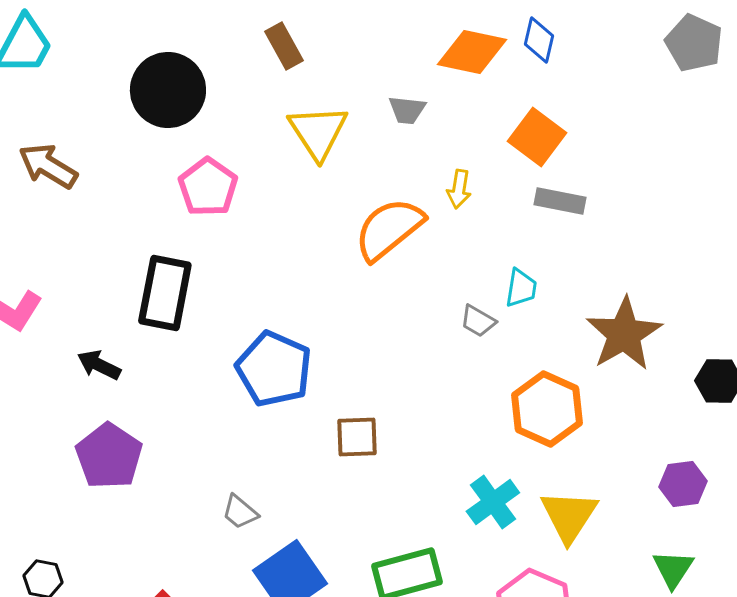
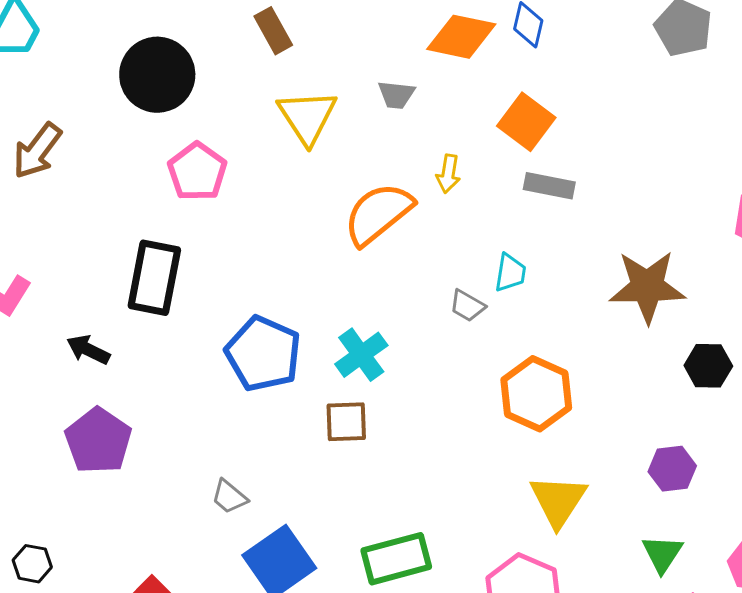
brown arrow: (48, 166) -> (37, 151), turned -84
brown star: (624, 334) -> (647, 287), moved, turned 30
cyan cross: (493, 502) -> (361, 355), moved

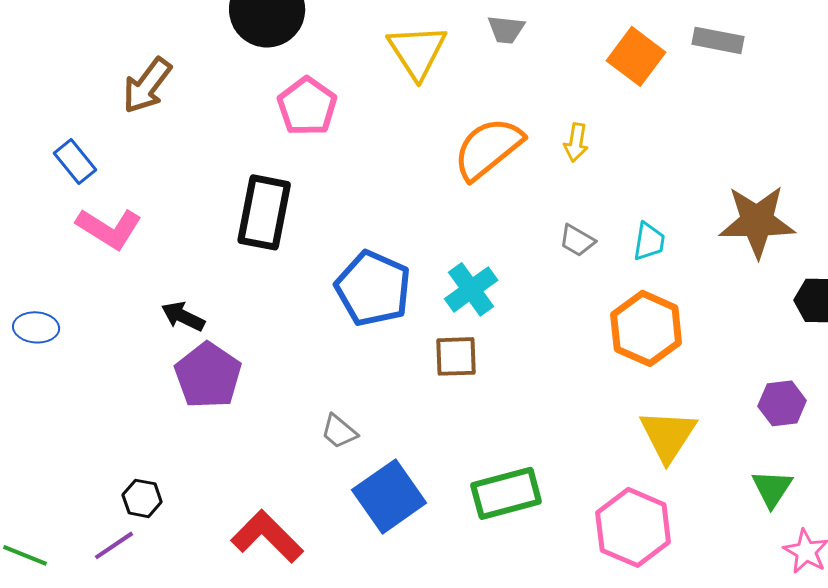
yellow arrow: (448, 174) -> (576, 142), moved
gray rectangle: (549, 186) -> (718, 40), moved
cyan trapezoid: (510, 273) -> (649, 241), moved
black arrow: (88, 350) -> (183, 316), moved

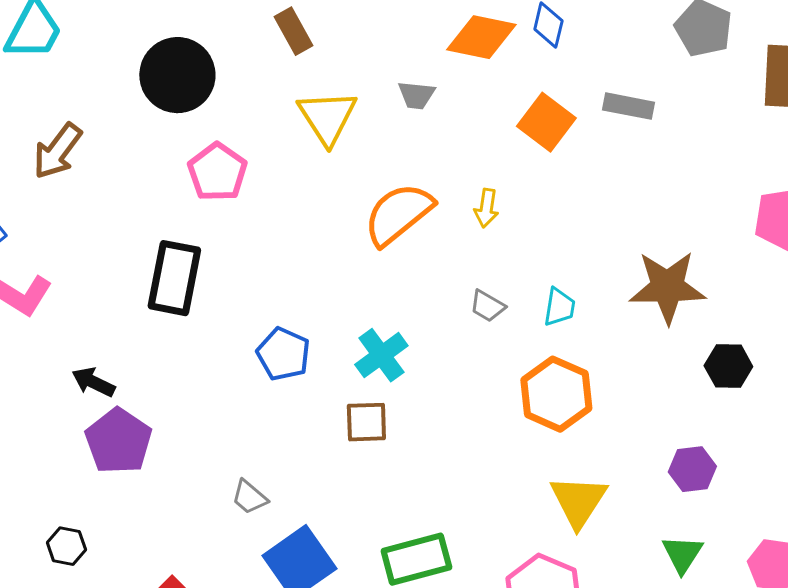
blue pentagon: (373, 288) -> (283, 354), size x0.7
black hexagon: (142, 498) -> (66, 546), moved

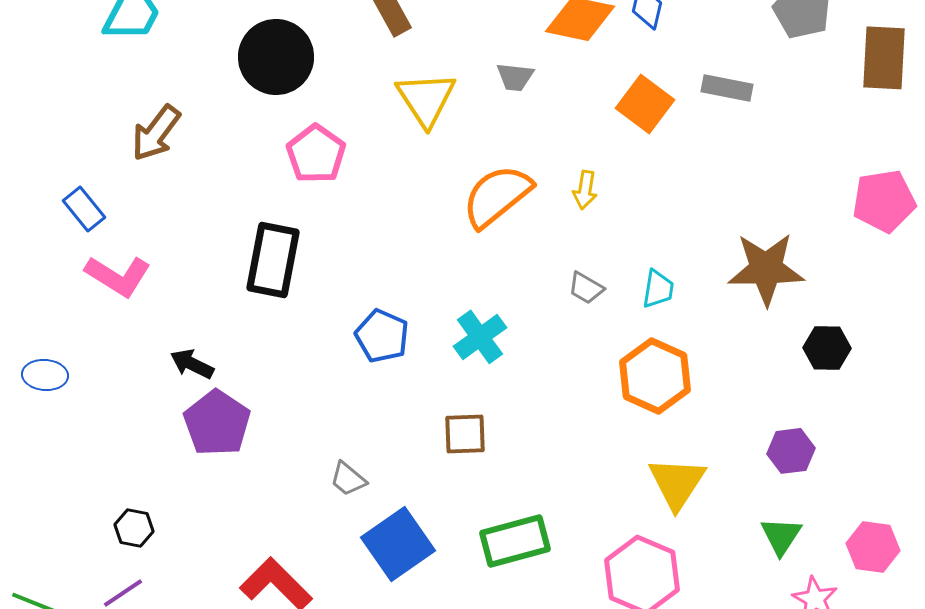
brown square: (366, 422) -> (465, 434), moved
black hexagon: (66, 546) -> (134, 528), moved

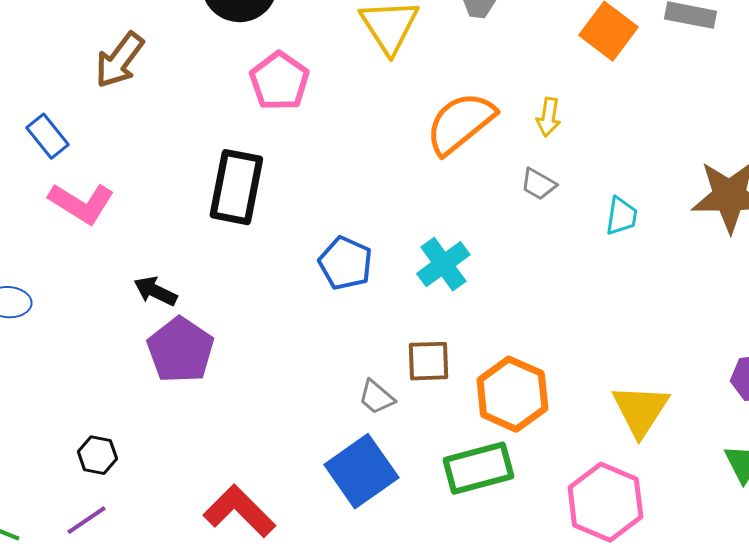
gray trapezoid: (586, 288) -> (538, 184), moved
orange hexagon: (655, 376) -> (512, 394), moved
gray trapezoid: (348, 479) -> (376, 397), moved

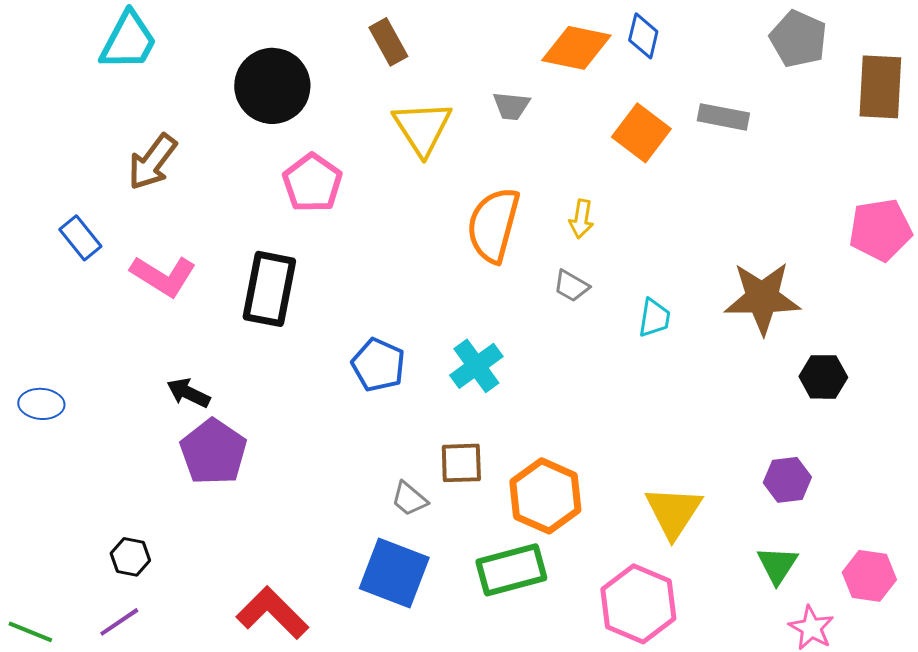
orange semicircle: (460, 123) -> (493, 225), turned -36
pink L-shape: (81, 203) -> (163, 276), moved
blue square: (361, 471) -> (394, 573), turned -34

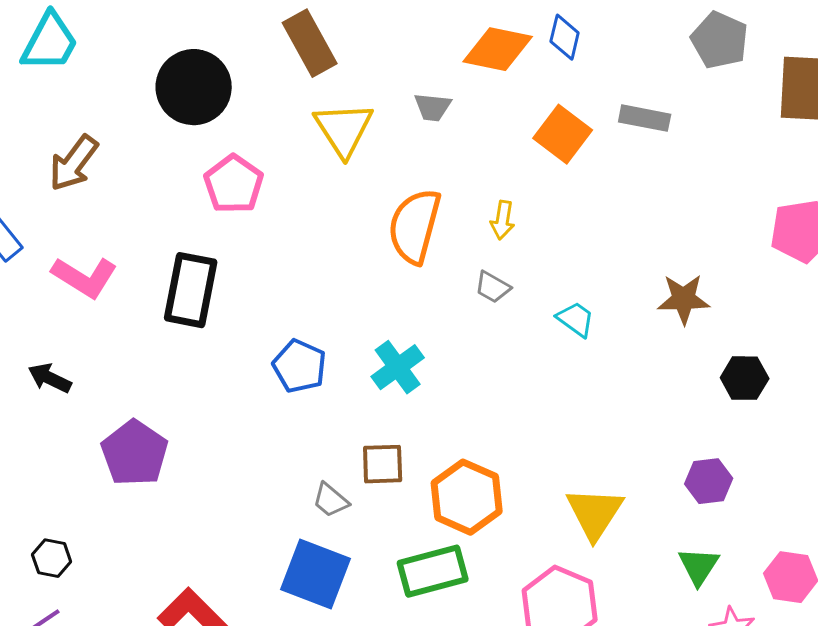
brown rectangle: (388, 42) -> (310, 43), size x1.4
brown star: (762, 298) -> (684, 299), size x0.7
cyan trapezoid: (654, 318) -> (576, 319), turned -63
black arrow: (188, 393) -> (50, 378), moved

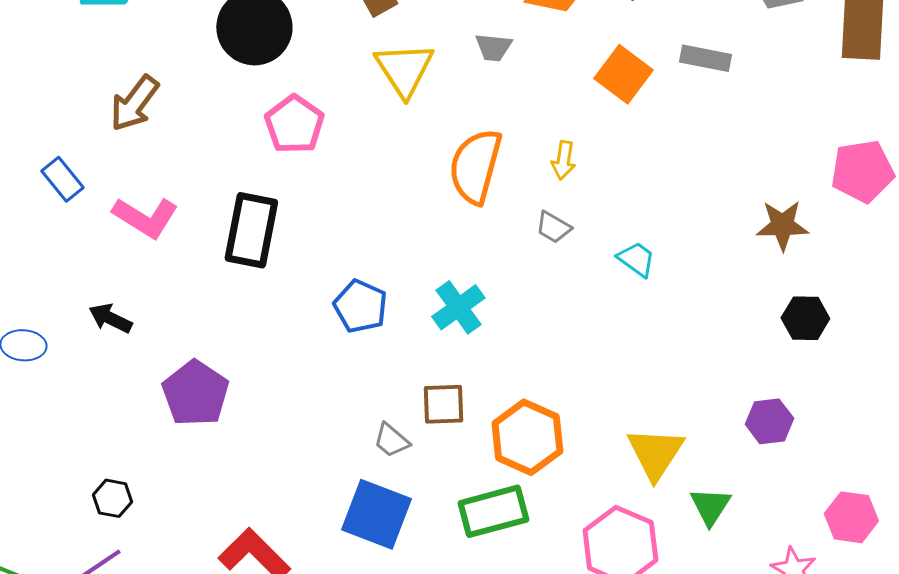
brown star: (684, 299) -> (782, 225), moved
green triangle: (699, 566) -> (710, 506), moved

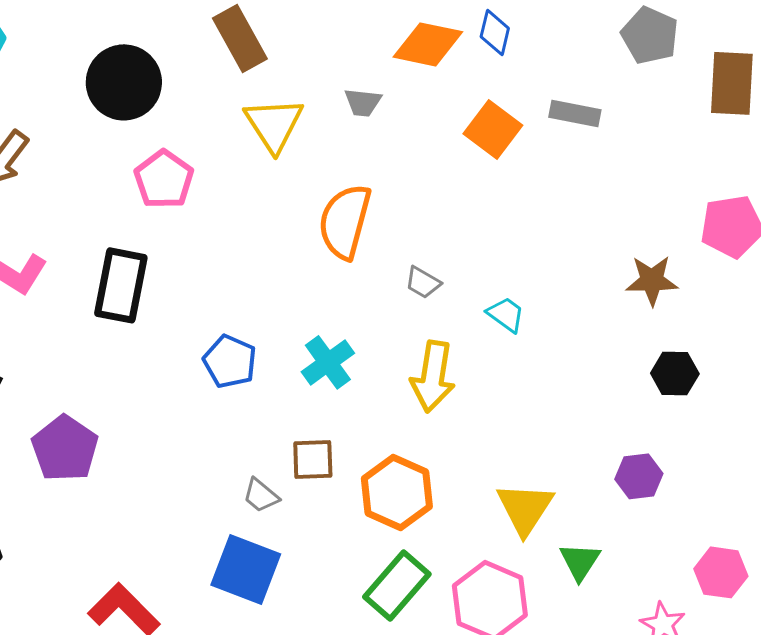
yellow arrow: (563, 160) -> (433, 376), moved, size x1.8
green rectangle: (493, 511) -> (397, 585), moved, turned -34

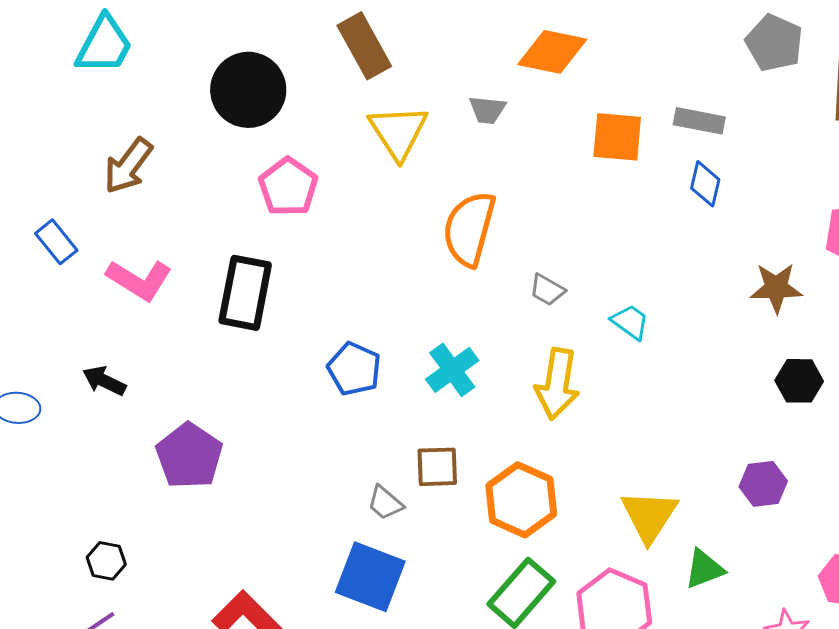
blue diamond: (495, 32) -> (705, 184), moved
orange square: (493, 129) -> (617, 137), turned -32
green triangle: (580, 561) -> (704, 569), turned 36

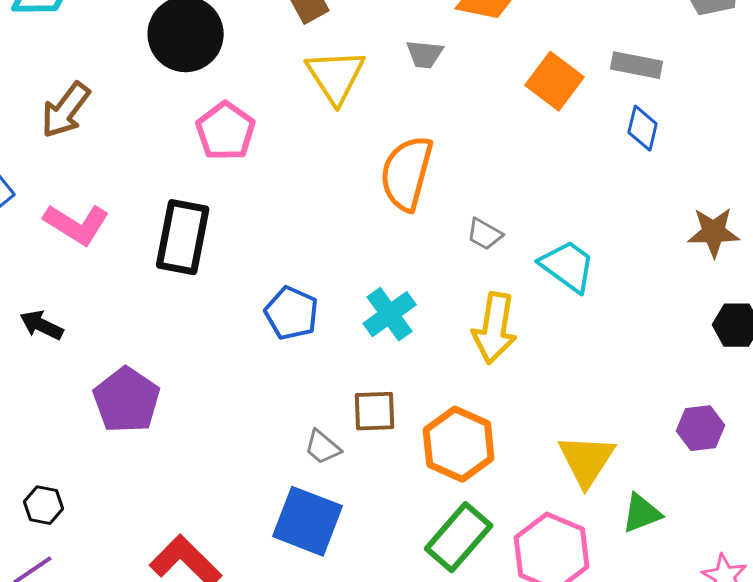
orange square: (617, 137) -> (555, 81), turned 32
cyan trapezoid: (630, 322) -> (568, 266), size x1.5

